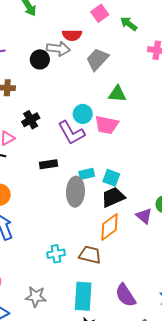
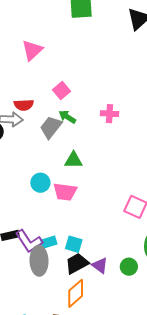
pink square: (100, 13) -> (61, 91), moved
green arrow: (129, 24) -> (67, 117), moved
purple L-shape: (71, 133) -> (29, 241), moved
purple triangle: (144, 216) -> (100, 265), moved

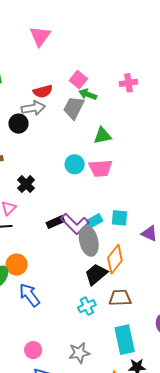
pink square: (61, 91) -> (78, 80), moved
black trapezoid: (77, 263) -> (96, 274), moved
orange diamond: (76, 293) -> (115, 259), moved

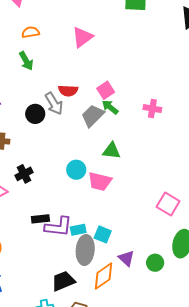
gray arrow: (33, 108) -> (54, 104), turned 50
purple L-shape: (75, 224) -> (58, 227), turned -56
gray ellipse: (89, 241) -> (85, 250), moved
orange diamond: (115, 259) -> (103, 276), moved

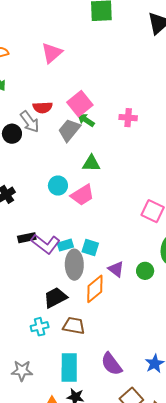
pink square: (106, 90) -> (80, 104), size x1.4
pink trapezoid: (100, 181) -> (82, 195), turned -40
purple L-shape: (58, 227) -> (45, 244), turned 36

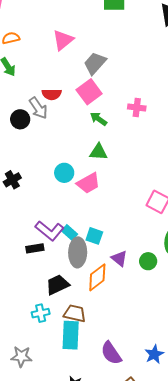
green arrow: (86, 120) -> (99, 119), moved
gray trapezoid: (69, 130) -> (95, 63), moved
black rectangle: (27, 238) -> (35, 248), moved
cyan rectangle: (65, 245) -> (70, 233), turned 56
cyan rectangle: (69, 367) -> (71, 335), moved

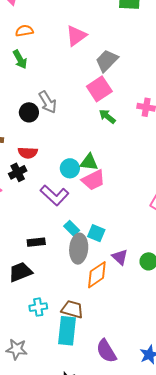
red semicircle: (52, 94) -> (28, 153), moved
green triangle: (98, 152) -> (89, 162), moved
purple L-shape: (50, 231) -> (55, 195), moved
black trapezoid: (57, 285) -> (20, 272), moved

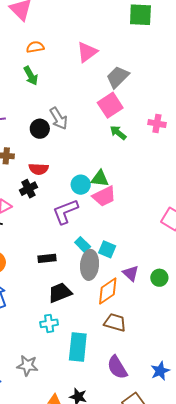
purple L-shape: (55, 195) -> (65, 212), turned 116
black trapezoid: (20, 272) -> (60, 293), moved
brown trapezoid: (72, 309) -> (115, 322), moved

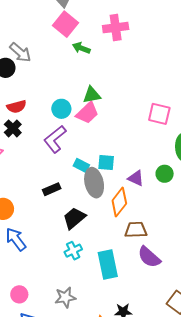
pink cross: (157, 124) -> (116, 28), size x1.4
green triangle: (100, 178) -> (92, 95), moved
purple semicircle: (117, 367) -> (149, 257), moved

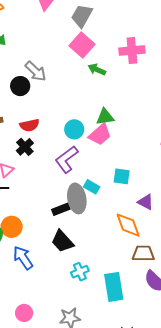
cyan square: (106, 163) -> (122, 176), moved
gray ellipse: (94, 183) -> (77, 198), moved
orange diamond: (119, 202) -> (128, 225), turned -60
black trapezoid: (74, 218) -> (62, 241), moved, turned -95

